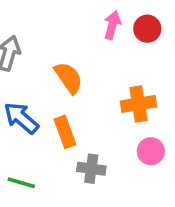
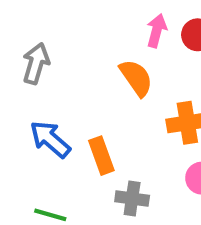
orange semicircle: (69, 78) -> (136, 78), moved

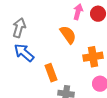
blue arrow: (50, 139) -> (24, 53), moved

